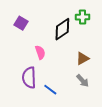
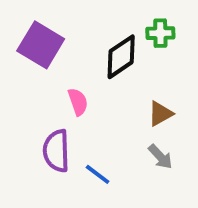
purple square: (21, 23) -> (41, 45), size x1.6

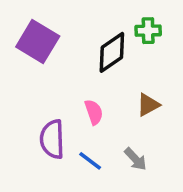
pink semicircle: (78, 102) -> (94, 112), moved
gray arrow: (160, 157) -> (135, 159), moved

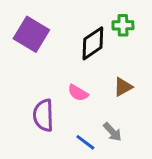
pink semicircle: (94, 112) -> (78, 93), turned 140
blue line: (90, 161) -> (85, 142), moved

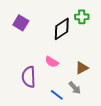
purple square: (31, 34) -> (21, 23), size x0.7
brown triangle: (123, 87) -> (82, 68), moved

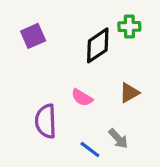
purple square: (21, 23) -> (33, 36), turned 35
brown triangle: (82, 68) -> (129, 93), moved

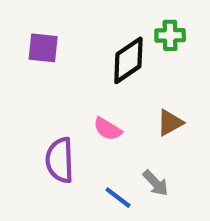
purple square: (33, 36) -> (43, 48), turned 30

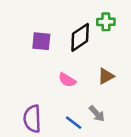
purple square: (43, 48) -> (41, 41), moved
purple semicircle: (60, 160) -> (32, 119), moved

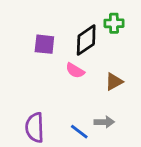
pink semicircle: (67, 80) -> (75, 71), moved
gray arrow: (97, 114) -> (104, 122), turned -48

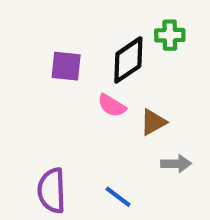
brown triangle: (114, 82) -> (153, 122), moved
gray arrow: (104, 122) -> (176, 164), moved

